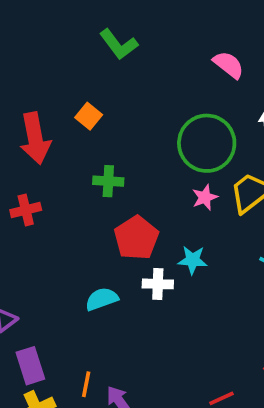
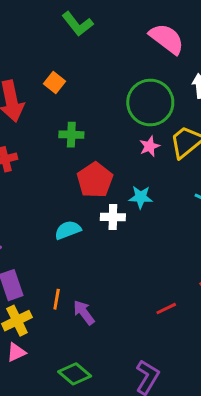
pink semicircle: (229, 65) -> (167, 39), size x1.4

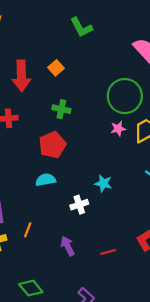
red pentagon: (95, 180) -> (52, 145), moved
cyan star: (141, 197) -> (103, 183), moved
white cross: (113, 217) -> (79, 205), moved, turned -30
purple arrow: (84, 312) -> (68, 246), moved

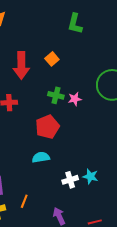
green L-shape: (81, 27) -> (75, 24), turned 40
pink star: (118, 129) -> (75, 99), moved
cyan star: (103, 183) -> (90, 176), moved

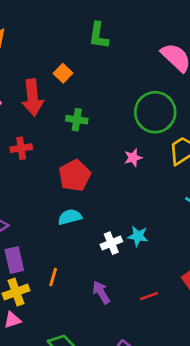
orange square: (52, 59) -> (63, 73), moved
green cross: (56, 95) -> (77, 120), moved
pink star: (75, 99) -> (133, 158), moved

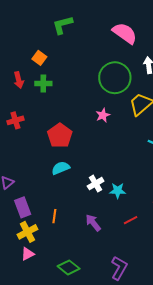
green L-shape: (99, 36) -> (63, 25), turned 75
red arrow: (33, 98) -> (19, 80), size x0.6
green cross: (77, 120) -> (43, 84), moved
cyan star: (138, 236) -> (118, 191), moved

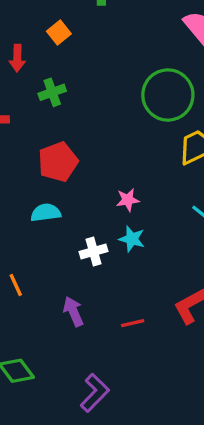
green cross: (43, 84) -> (52, 92), moved, turned -35
pink star: (103, 115) -> (128, 200), moved
cyan star: (118, 191) -> (132, 239), moved
orange line: (54, 216) -> (16, 285), turned -48

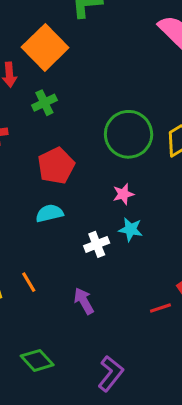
orange square: (59, 33) -> (45, 47), size x2.0
green circle: (168, 95) -> (129, 134), moved
red line: (133, 323) -> (160, 308), moved

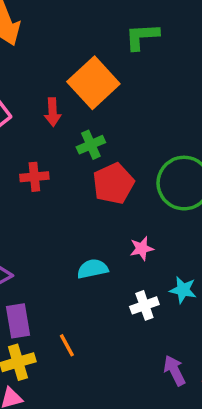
red pentagon: (56, 166) -> (113, 184), moved
pink star: (123, 194) -> (142, 248), moved
purple arrow: (84, 301) -> (174, 371), moved

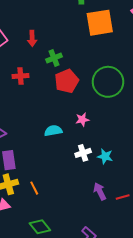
orange square: (93, 83) -> (100, 23), moved, turned 32
cyan star: (183, 290) -> (105, 156), moved
orange line: (67, 345) -> (34, 188), moved

